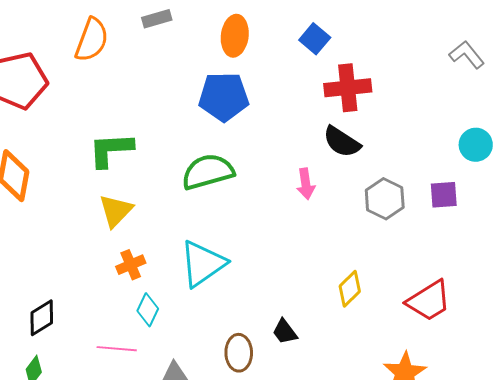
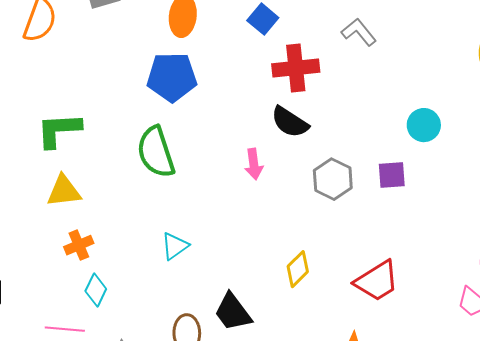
gray L-shape: (467, 55) -> (359, 32), moved
green semicircle: (208, 172) -> (156, 152), turned -92
yellow triangle: (116, 211) -> (64, 191), turned 39
cyan triangle: (203, 264) -> (175, 246), moved, size x0.6
black trapezoid: (285, 332) -> (233, 312), size x1.5

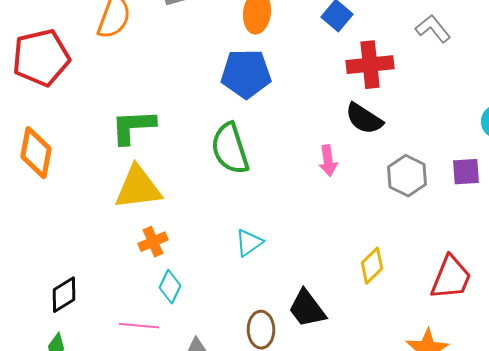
yellow triangle: (64, 191) -> (138, 188), size x1.4
red trapezoid: (377, 281) -> (451, 278), turned -36

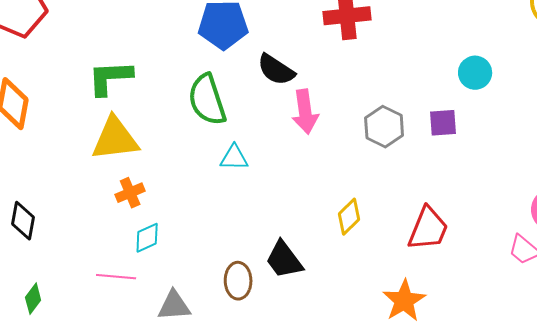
black semicircle: (364, 119) -> (276, 70), moved
pink arrow: (328, 161) -> (305, 112), size x1.4
cyan triangle: (249, 243) -> (234, 158), moved, turned 36
cyan diamond: (170, 287) -> (147, 238), turned 40
black diamond: (64, 295) -> (23, 221), moved, turned -48

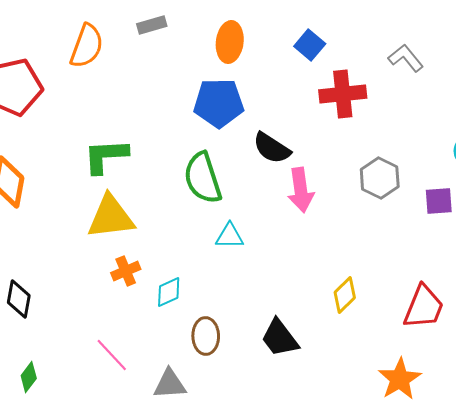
gray hexagon: (384, 127) -> (380, 178), moved
cyan diamond: (147, 238) -> (169, 292), moved
pink line: (116, 277) -> (112, 355), turned 42
brown ellipse: (238, 281) -> (206, 336), moved

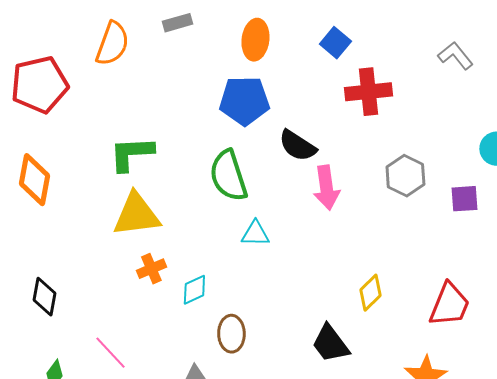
gray L-shape: (406, 58) -> (455, 56), moved
black trapezoid: (280, 338) -> (330, 344), moved
pink line: (112, 355) -> (110, 353), moved

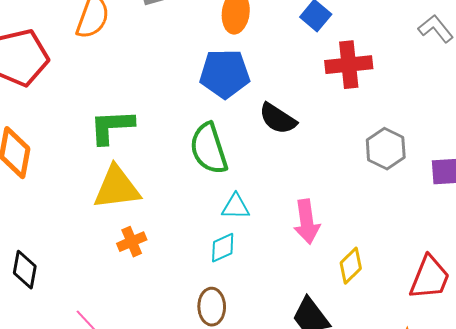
pink arrow: (326, 188) -> (307, 222), moved
cyan diamond: (194, 290) -> (223, 248), moved

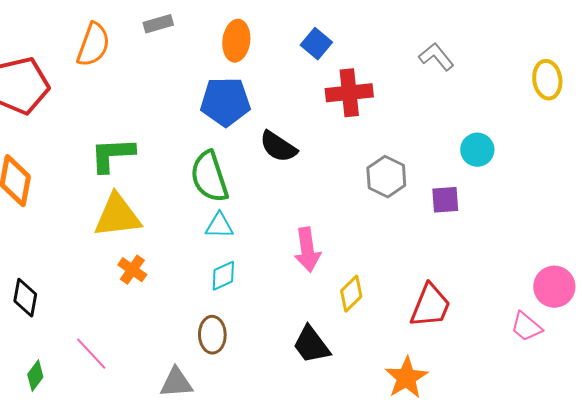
cyan triangle: (236, 207) -> (219, 226), moved
orange cross: (132, 242) -> (132, 270), turned -32

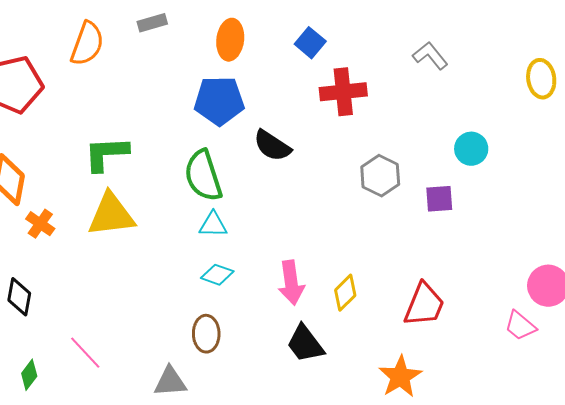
pink arrow: (307, 250) -> (291, 283), moved
orange cross: (132, 270) -> (40, 224), moved
cyan diamond: (223, 276) -> (217, 275), turned 44

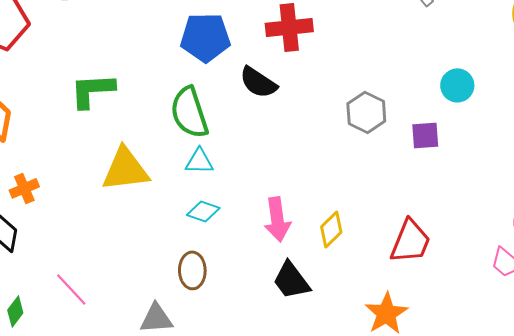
red cross: (343, 92) -> (289, 27), moved
yellow triangle: (111, 215) -> (125, 169), moved
orange cross: (40, 224) -> (24, 188), moved, turned 32

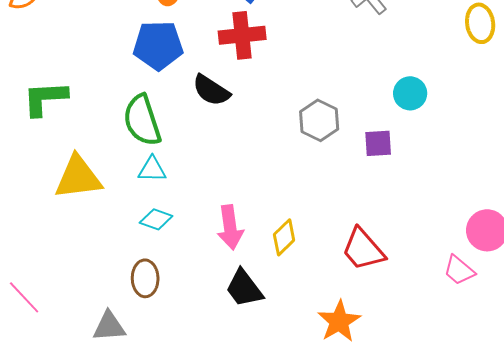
red trapezoid: (410, 241) -> (363, 249), turned 117

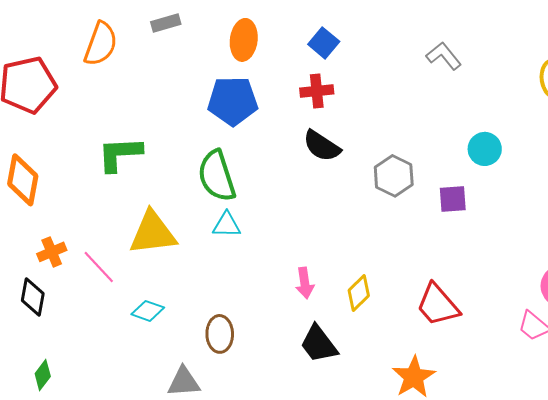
red cross: (242, 35) -> (317, 91), size x0.7
black semicircle: (211, 90) -> (322, 146), moved
cyan diamond: (156, 219) -> (148, 311), moved
pink arrow: (230, 227) -> (305, 283), size x0.7
pink line: (24, 297) -> (99, 267), moved

